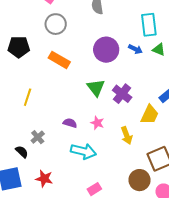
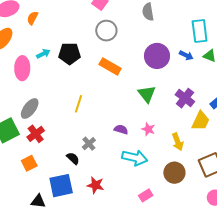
purple cross: (122, 94) -> (185, 98), moved
brown circle: (140, 180) -> (174, 173), moved

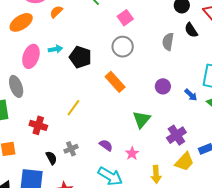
purple circle: (157, 56) -> (163, 86), size x0.6
gray ellipse: (30, 109) -> (16, 86), moved, turned -75
red cross: (36, 134) -> (38, 125), moved, turned 36

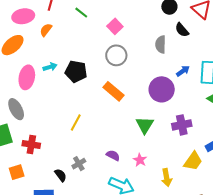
purple circle: (163, 86) -> (162, 89), size x1.6
blue arrow: (191, 95) -> (183, 71), moved, turned -72
red cross: (38, 125) -> (31, 144), moved
purple cross: (176, 135) -> (182, 125), moved, turned 30

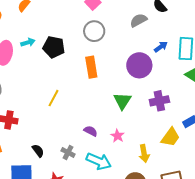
gray semicircle: (161, 44) -> (139, 20), turned 60
orange rectangle: (114, 91) -> (91, 67), turned 40
gray cross: (79, 164) -> (68, 152), moved, turned -32

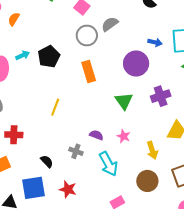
gray semicircle: (139, 20) -> (110, 24), moved
black pentagon: (54, 47) -> (49, 57), turned -30
blue arrow: (161, 47) -> (155, 42), turned 56
gray cross: (68, 152) -> (76, 151), moved
cyan arrow: (99, 161) -> (108, 164), turned 45

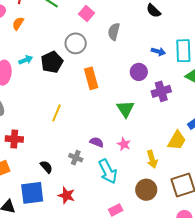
gray semicircle: (110, 24) -> (114, 32), turned -42
gray circle: (87, 35) -> (76, 43), moved
purple circle: (136, 64) -> (139, 72), size x0.7
purple cross: (161, 96) -> (161, 91), moved

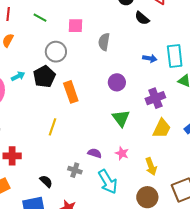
pink square: (86, 14) -> (75, 26), turned -35
gray circle: (76, 43) -> (56, 52), moved
purple circle: (139, 72) -> (117, 82), moved
orange rectangle: (91, 78) -> (71, 92), moved
yellow trapezoid: (177, 140) -> (162, 128), moved

